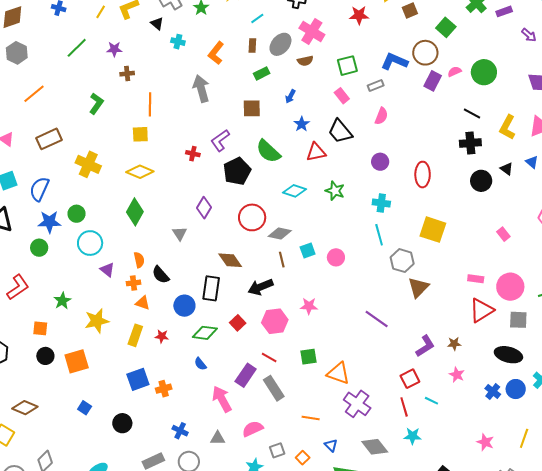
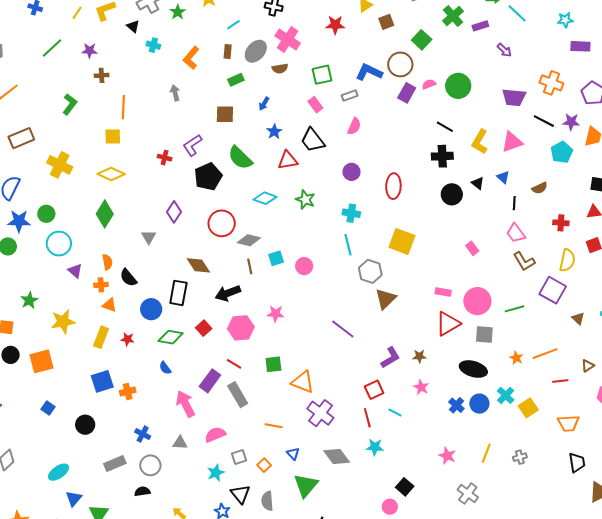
gray arrow: (201, 89) -> (175, 93), size x0.6

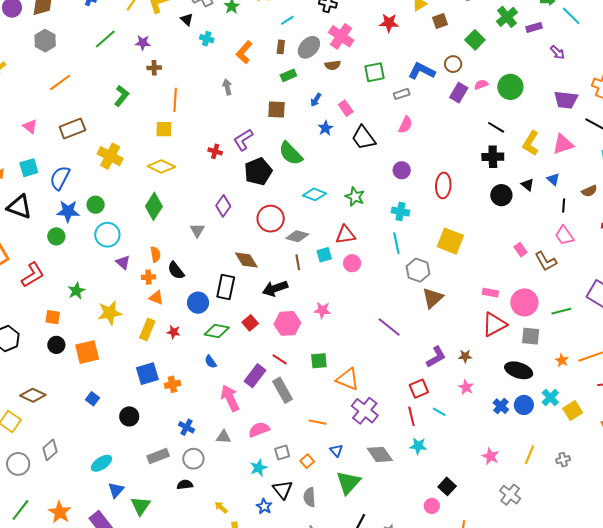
brown circle: (400, 64) -> (453, 64), size x0.7
pink rectangle: (315, 105) -> (346, 108), moved
red triangle: (288, 160) -> (345, 235), moved
brown L-shape: (524, 261) -> (546, 261), moved

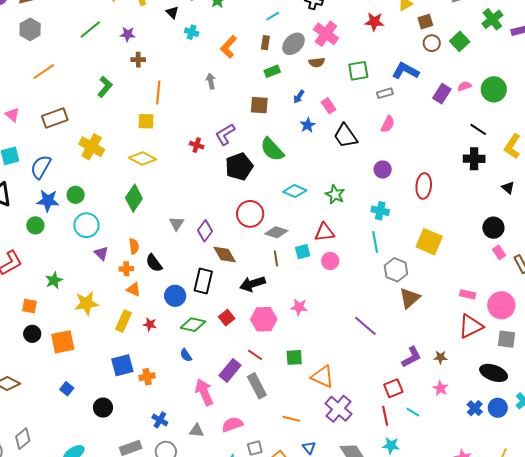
brown circle: (453, 64) -> (432, 43), moved
black circle: (501, 195) -> (493, 228), moved
purple diamond: (223, 206) -> (205, 231), moved

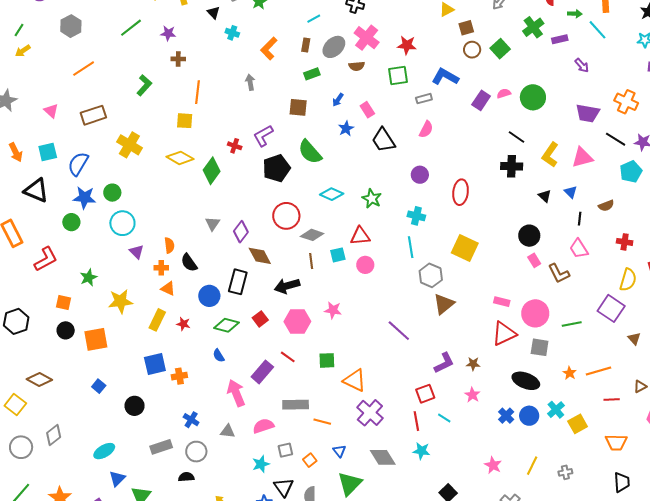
red star: (374, 22) -> (407, 45), moved
green diamond: (134, 198) -> (212, 171), moved
gray rectangle: (257, 386) -> (296, 405), moved, turned -65

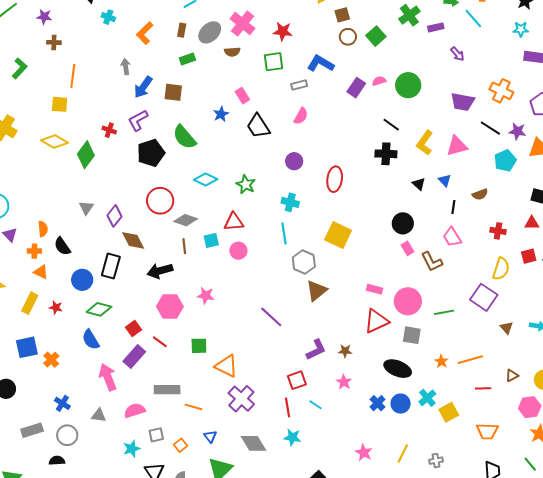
blue arrow: (338, 100) -> (143, 87), moved, size x1.6
red square: (260, 319) -> (133, 328), moved
blue semicircle: (219, 356) -> (91, 340), size x1.5
orange cross: (179, 376) -> (51, 360), turned -35

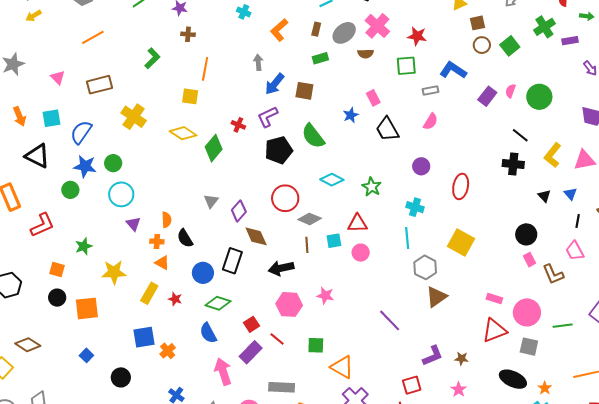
pink semicircle: (379, 81) -> (510, 91), turned -56
orange star: (441, 361) -> (545, 388), moved

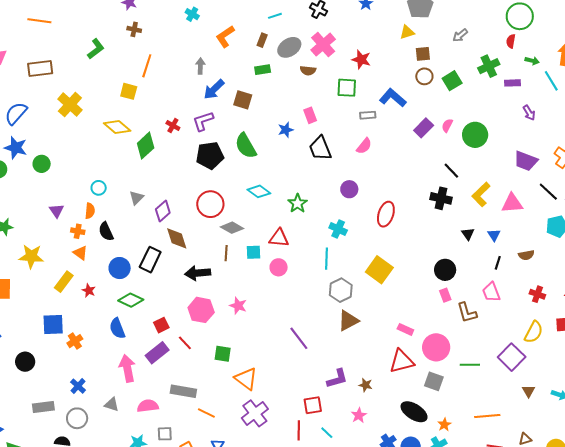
orange line: (93, 37) -> (39, 21), turned 30
green circle: (113, 163) -> (42, 164), moved
cyan circle: (121, 194) -> (99, 188), moved, size x0.6

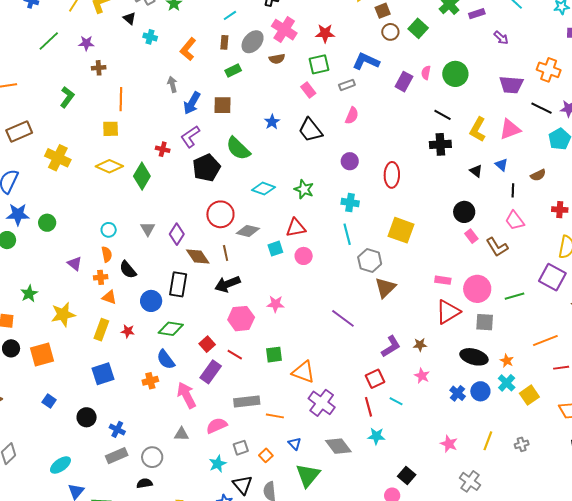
pink rectangle: (310, 115) -> (308, 90), moved
brown line: (226, 253) -> (226, 253), moved
orange cross: (75, 341) -> (150, 381), moved, turned 35
blue cross: (78, 386) -> (117, 429), moved

